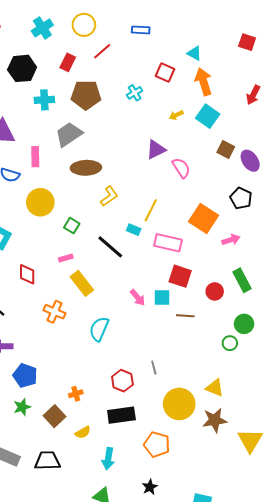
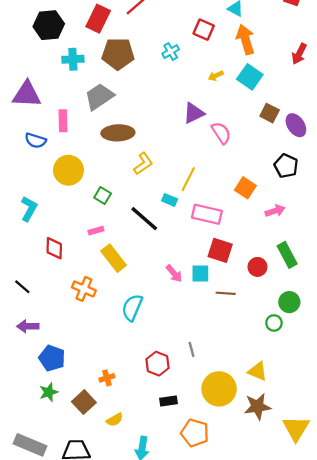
red rectangle: (68, 62) -> (98, 19), size x1.4
orange square: (203, 218) -> (245, 188), size x0.7
black rectangle: (121, 415) -> (168, 401), moved, size x0.6

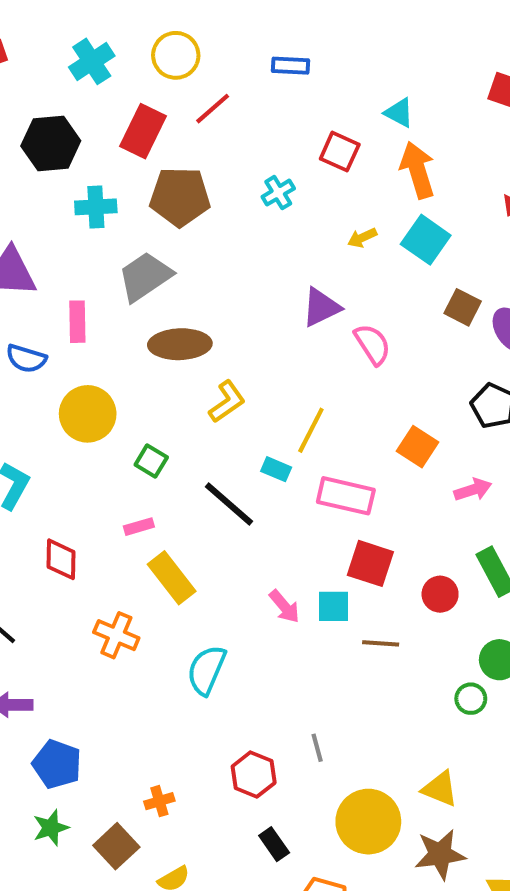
black rectangle: (168, 401) -> (274, 844), turned 63

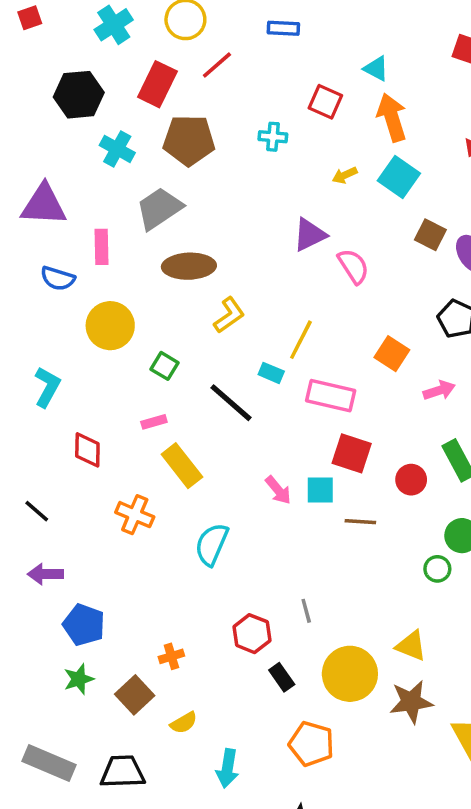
cyan cross: (278, 193) -> (273, 137), turned 36
cyan cross: (96, 207) -> (117, 149), turned 32
black rectangle: (274, 844) -> (282, 677), moved

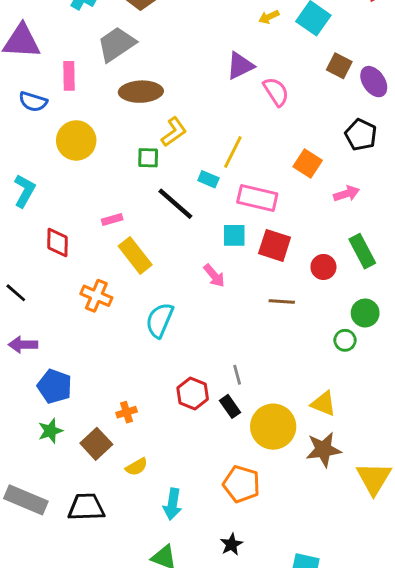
green square: (164, 366) -> (148, 158), moved, turned -30
cyan square: (320, 490) -> (234, 235), moved
black rectangle: (282, 677) -> (230, 406), moved

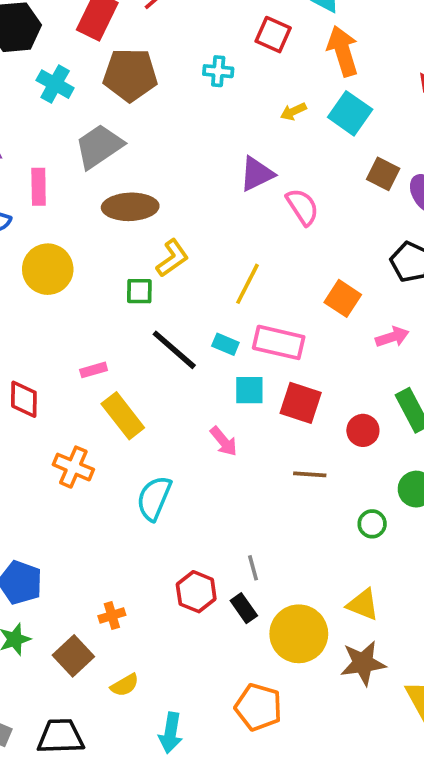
cyan rectangle: (208, 179) -> (225, 344), moved
green circle: (345, 340) -> (372, 524), moved

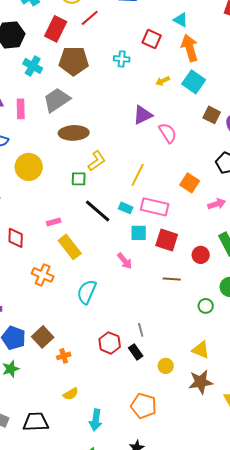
pink rectangle: (39, 187) -> (21, 109), moved
yellow circle: (299, 634) -> (166, 366), size x0.5
brown square: (73, 656) -> (43, 337), moved

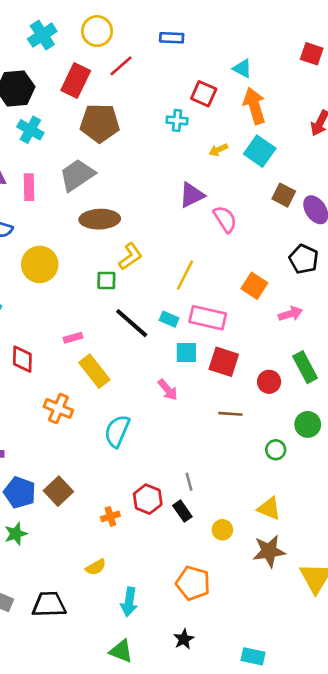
cyan cross: (122, 59) -> (177, 120), moved
cyan cross: (33, 66) -> (30, 130), moved
orange cross: (64, 356) -> (110, 516), moved

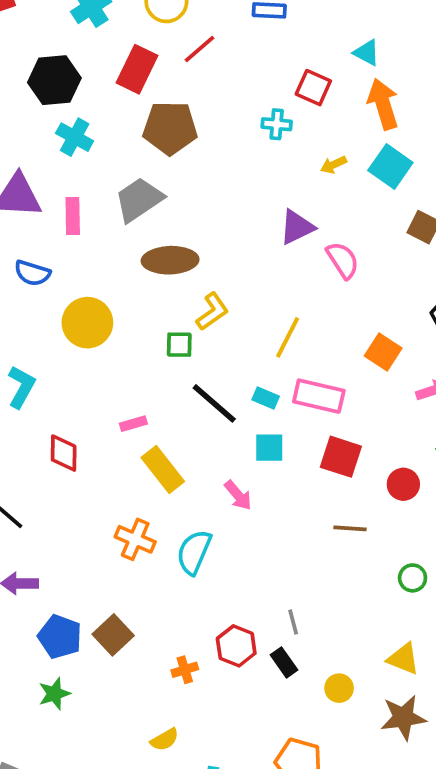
cyan square: (186, 352) -> (269, 448), moved
pink arrow: (168, 390) -> (238, 495), moved
orange cross: (58, 408) -> (135, 539), moved

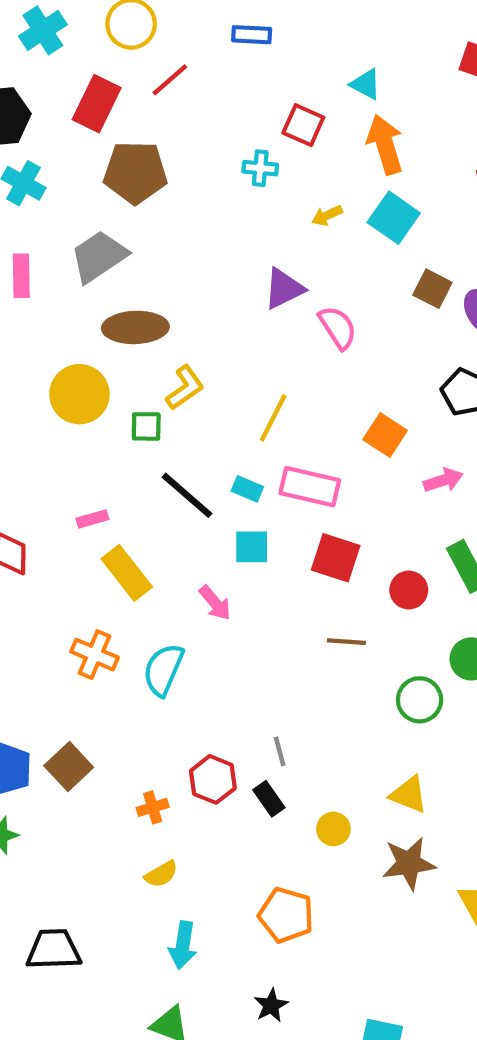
yellow circle: (87, 323) -> (79, 394), moved
green circle: (413, 578) -> (420, 700), size x1.4
yellow semicircle: (165, 740) -> (161, 874), moved

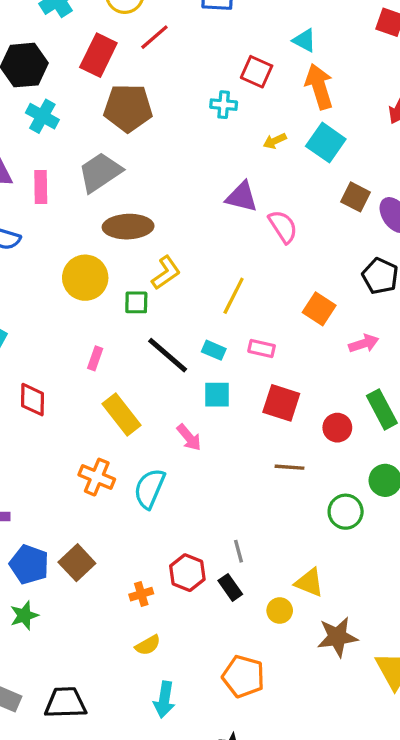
purple triangle: (284, 289) -> (242, 197), turned 40
pink rectangle: (310, 487) -> (262, 349), size x0.6
pink rectangle: (92, 519) -> (95, 358), moved, turned -55
yellow triangle: (409, 794) -> (309, 583), moved

